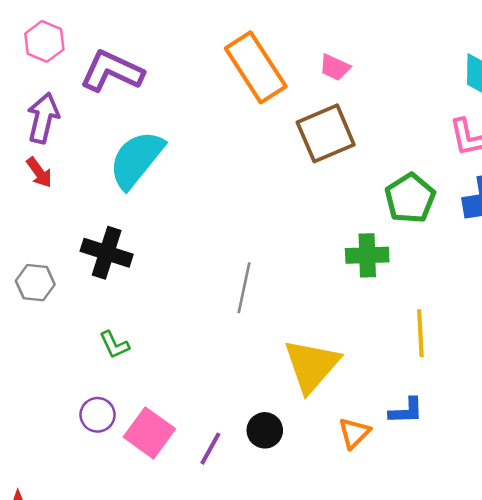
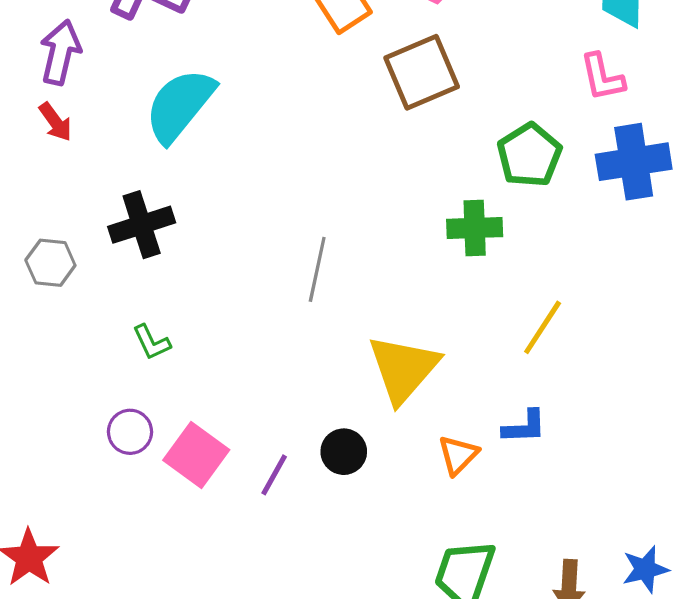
black cross: (107, 253) -> (142, 225), turned -36
yellow line: (420, 333) -> (543, 327), turned 36

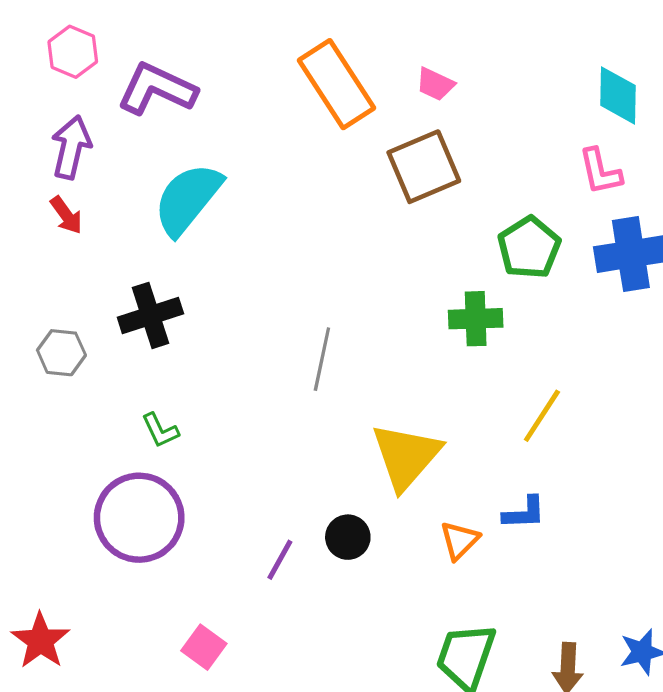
purple circle: (130, 432) -> (139, 518), size x2.0
pink square: (196, 455) -> (204, 647), moved, size x0.7

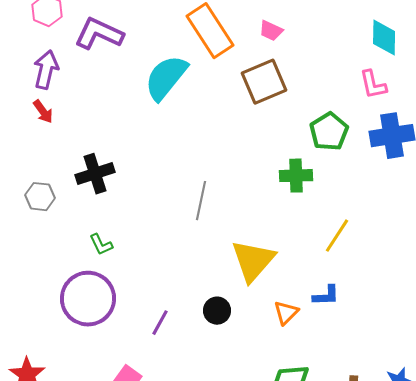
cyan semicircle: (188, 199) -> (166, 78), moved
purple line: (280, 560) -> (160, 323), moved

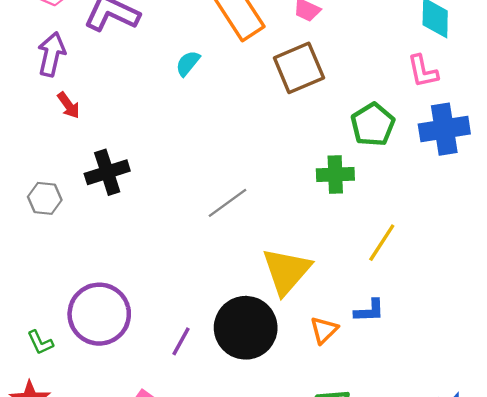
cyan semicircle: (166, 78) -> (188, 63), size x0.5
red arrow: (43, 112) -> (69, 105), moved
gray line: (201, 201) -> (227, 203), turned 42
green L-shape: (101, 245) -> (40, 342), moved
black circle: (217, 311) -> (246, 328), size x2.0

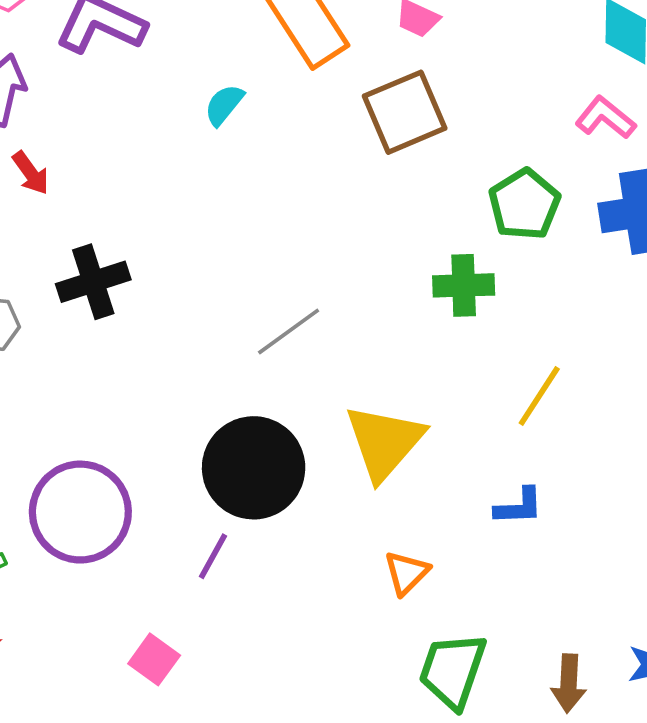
pink L-shape: (423, 71) -> (605, 118), turned 141
black circle: (246, 328) -> (254, 468), moved
orange triangle: (324, 330) -> (406, 573), moved

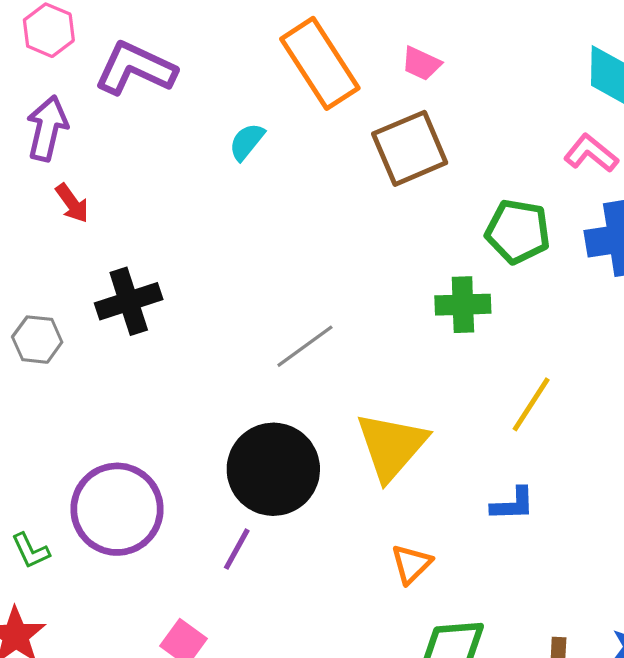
green pentagon: (524, 204) -> (518, 231), turned -30

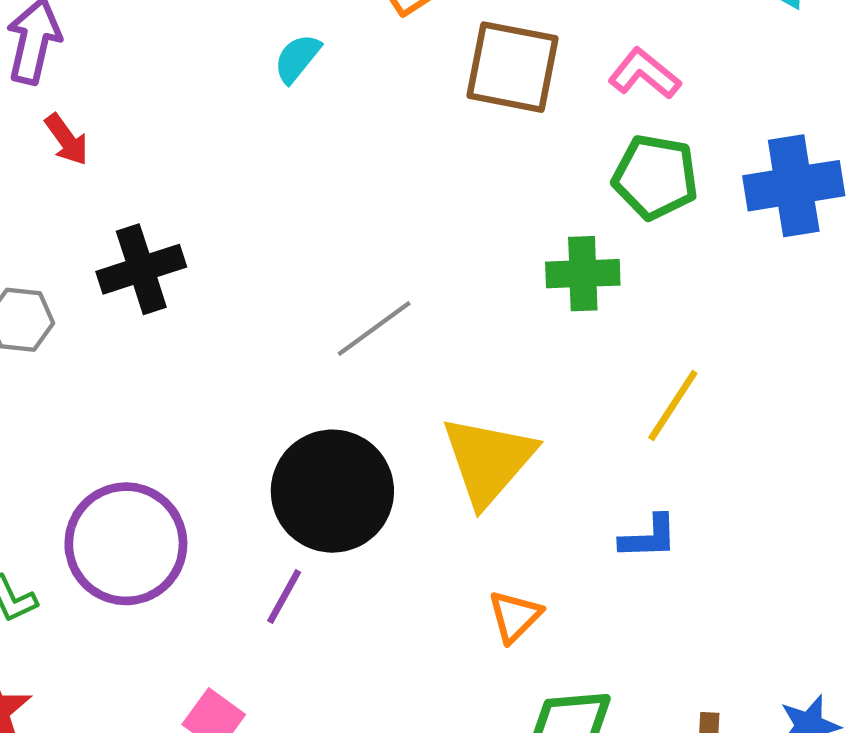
brown square: (410, 148) -> (513, 67), turned 34
pink L-shape: (591, 153) -> (644, 74), moved

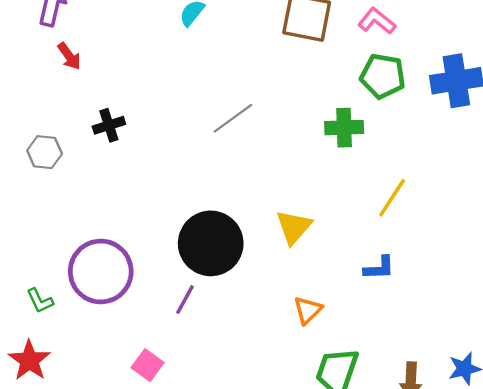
black cross: (141, 269) -> (109, 125), size x0.7
gray line: (374, 329) -> (233, 118), moved
yellow triangle: (488, 460) -> (294, 227), size x0.7

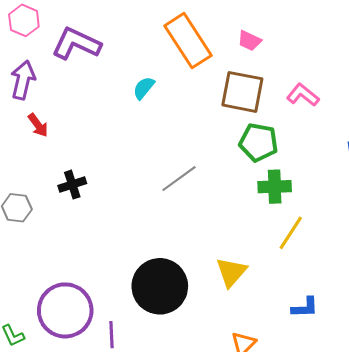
green pentagon: (383, 76) -> (258, 142), moved
yellow line: (392, 198) -> (291, 233), moved
purple line: (185, 300) -> (111, 335), moved, turned -32

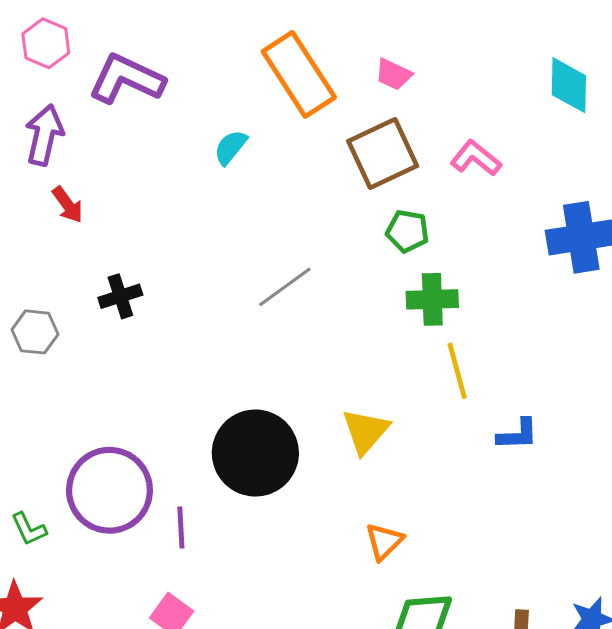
brown square: (242, 92) -> (383, 153), turned -36
green pentagon: (258, 142) -> (407, 231), size x0.7
yellow line: (291, 233) -> (457, 371), turned -48
blue L-shape: (305, 307) -> (518, 434), moved

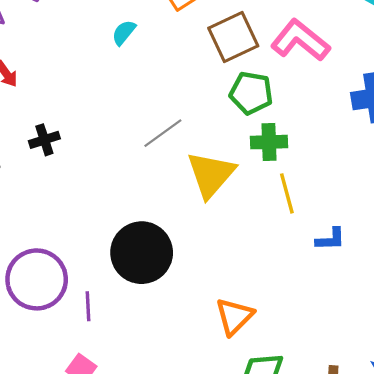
pink L-shape: (476, 158) -> (300, 40), size x1.6
green pentagon: (407, 231) -> (251, 93), size x1.4
yellow triangle: (366, 431) -> (211, 174), moved, size x1.4
orange triangle: (384, 541) -> (234, 316), size x1.4

